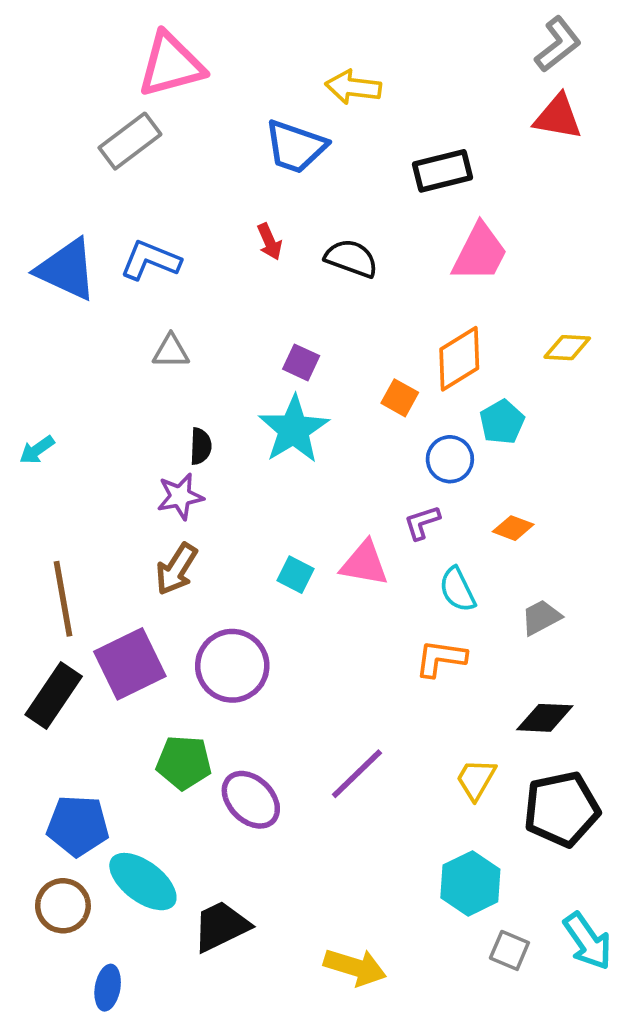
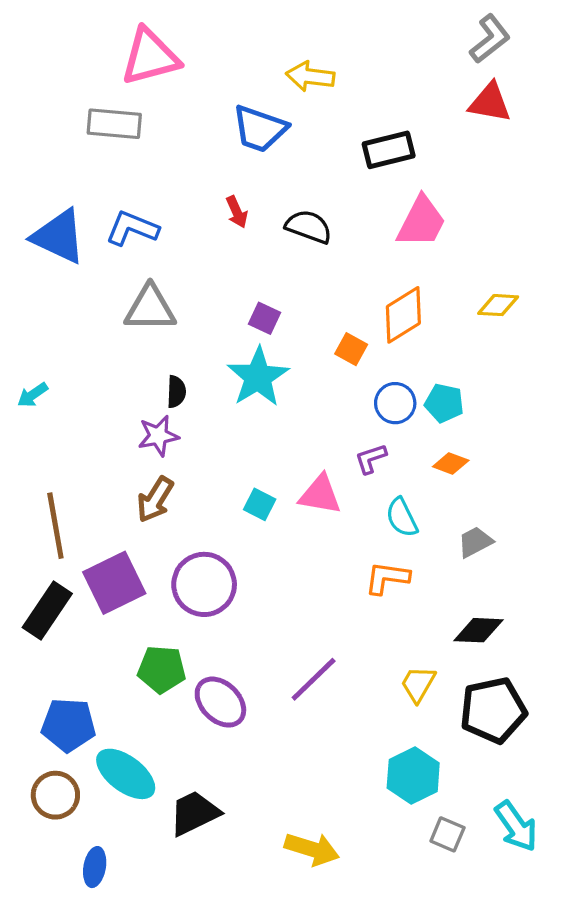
gray rectangle: (130, 141) -> (114, 124), turned 42
gray triangle: (171, 351) -> (150, 308), size x1.6
cyan pentagon: (502, 422) -> (444, 403), moved, turned -30

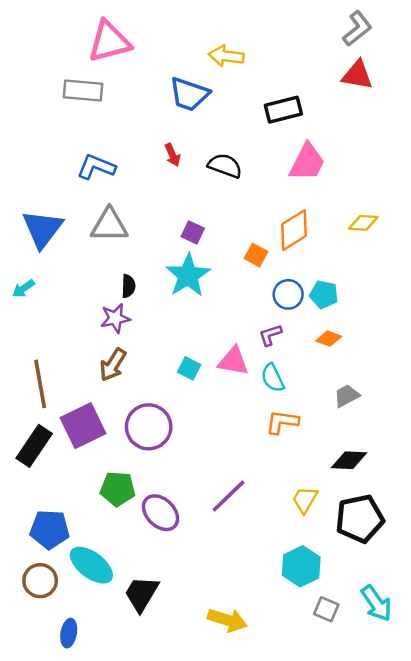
blue triangle: (59, 236) -> (42, 229), moved, turned 42
cyan semicircle: (402, 517) -> (273, 378), moved
black trapezoid: (194, 813) -> (141, 594), turned -33

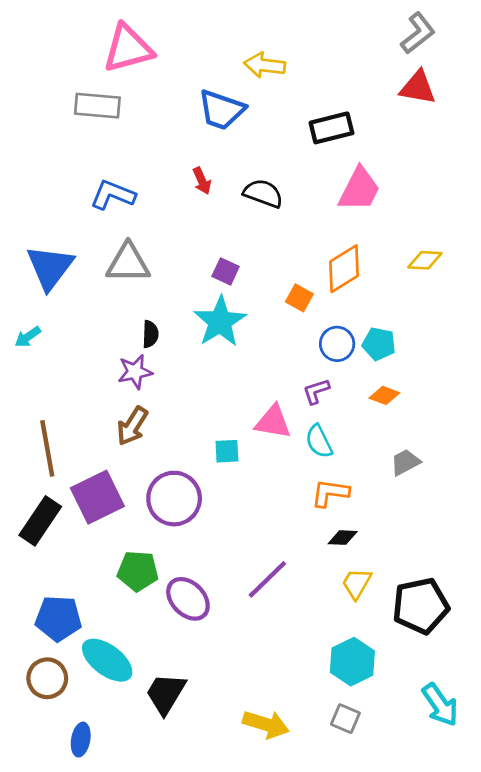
cyan square: (189, 368) -> (227, 451), moved, turned -30
black diamond: (349, 460) -> (343, 538), moved, size x0.7
gray square: (326, 609) -> (345, 719), moved

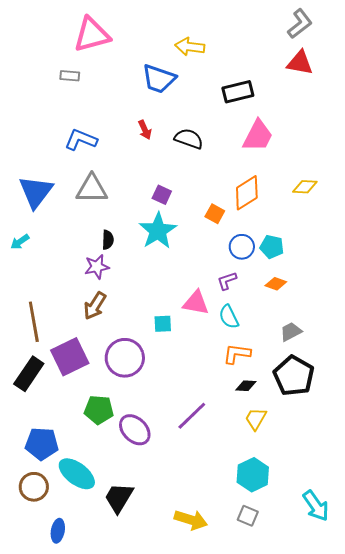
gray rectangle: (97, 106) -> (70, 76), size x0.6
black pentagon: (421, 606) -> (294, 376), moved, turned -30

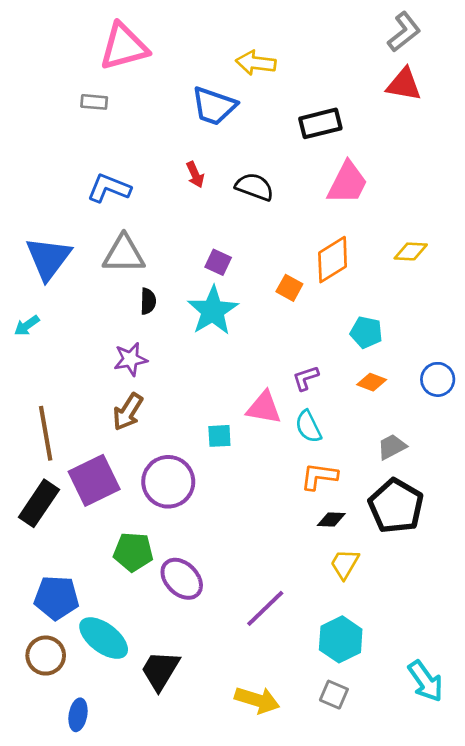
black semicircle: (108, 240) -> (148, 301), moved
blue circle: (242, 247) -> (438, 379), moved
purple line: (192, 416) -> (265, 608), moved

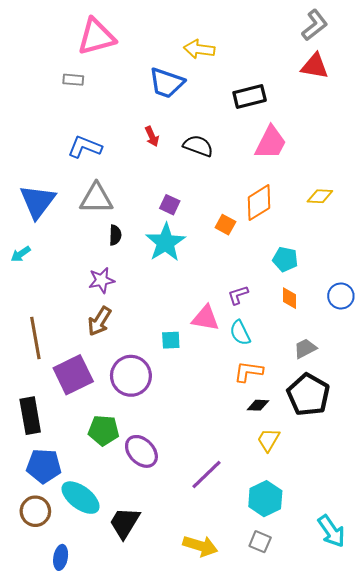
orange diamond: (372, 382) -> (289, 298), turned 70
black rectangle: (39, 503) -> (30, 416), moved, turned -44

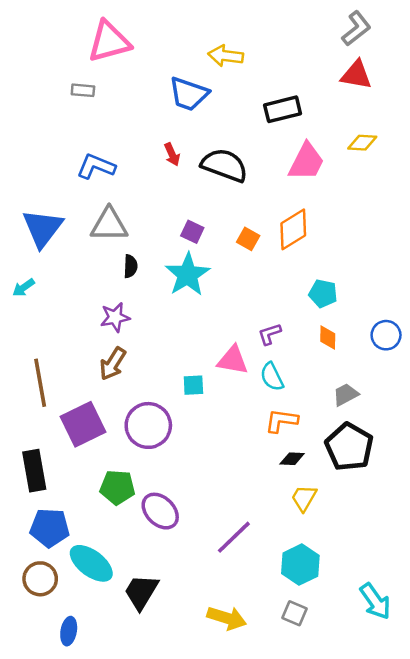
black semicircle: (198, 146) -> (224, 165), size x1.4
yellow diamond: (320, 196) -> (362, 143), moved
orange square: (225, 225) -> (248, 239), moved

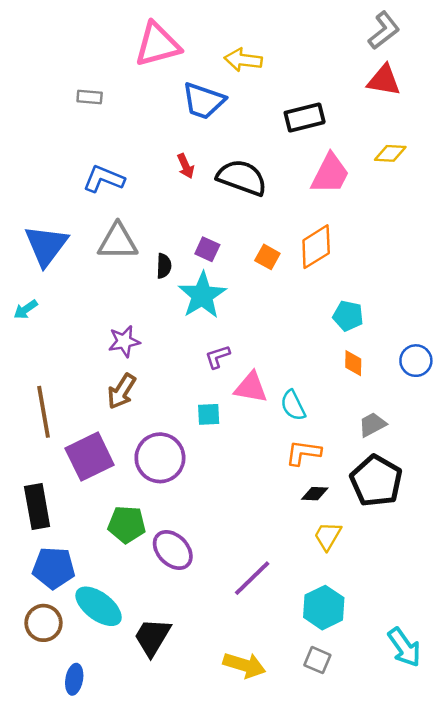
pink triangle: (109, 42) -> (157, 45), moved
black semicircle: (130, 266) -> (164, 266), moved
purple L-shape: (270, 334) -> (218, 357), moved

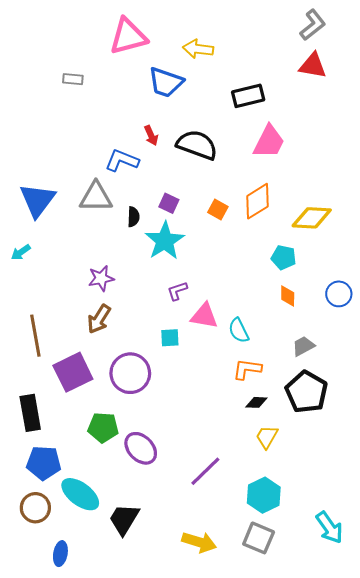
yellow diamond: (390, 153) -> (312, 218), moved, size x1.5
blue L-shape: (104, 179) -> (122, 160), moved
gray square: (317, 660) -> (259, 538), size x1.4

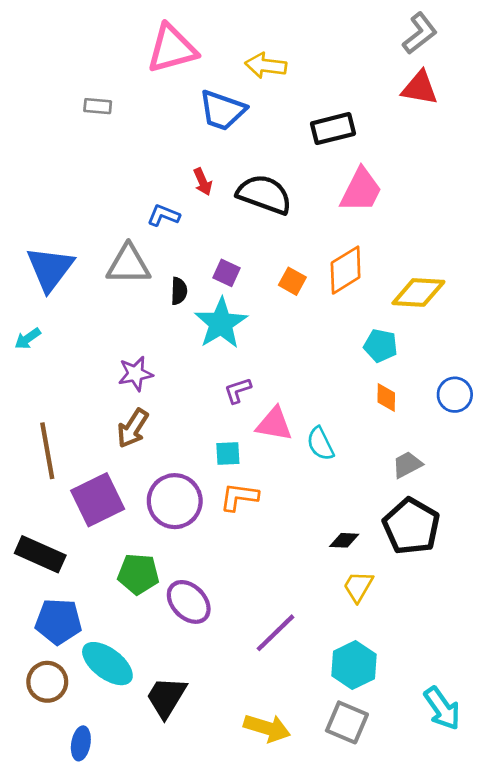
blue L-shape: (122, 160) -> (163, 215), size x0.7
orange L-shape: (247, 369) -> (239, 497), moved
black rectangle: (30, 413) -> (40, 554), turned -56

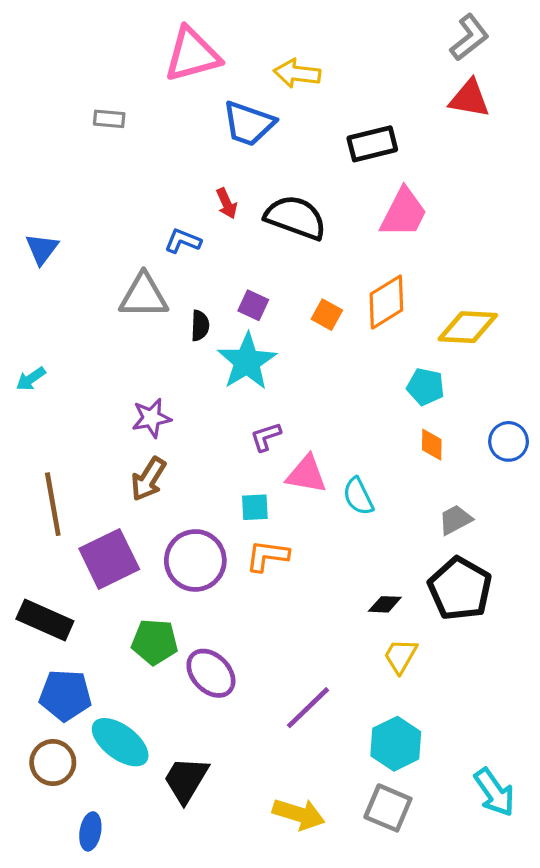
blue triangle: (50, 269) -> (42, 249), moved, size x0.6

